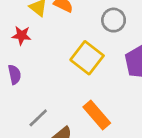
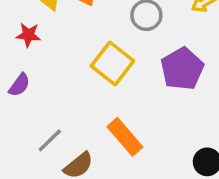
purple semicircle: (14, 74) -> (19, 85), turned 48

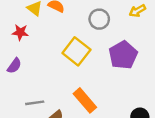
gray line: (50, 140) -> (35, 103), turned 36

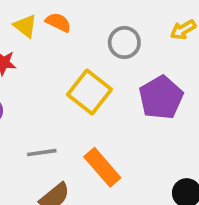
gray line: (35, 103) -> (42, 153), moved

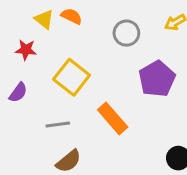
yellow square: (89, 92) -> (72, 77), moved
orange rectangle: (102, 167) -> (113, 118), moved

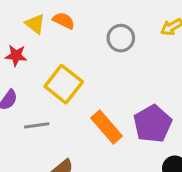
purple pentagon: (157, 79) -> (153, 124), moved
gray line: (58, 125) -> (37, 125), moved

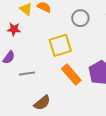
yellow square: (64, 84) -> (60, 45), moved, turned 35

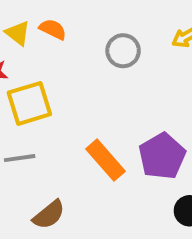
yellow square: (60, 45) -> (29, 103), moved

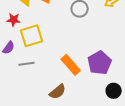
brown semicircle: (49, 215) -> (58, 92), moved

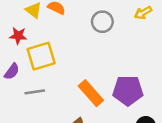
purple pentagon: (100, 63) -> (128, 91), turned 30

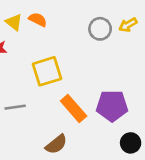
gray circle: (102, 22) -> (100, 29), moved
yellow square: (41, 56) -> (47, 71), moved

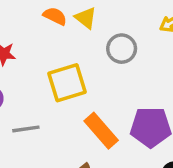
yellow triangle: (14, 22) -> (86, 18), moved
gray circle: (100, 29) -> (122, 49), moved

